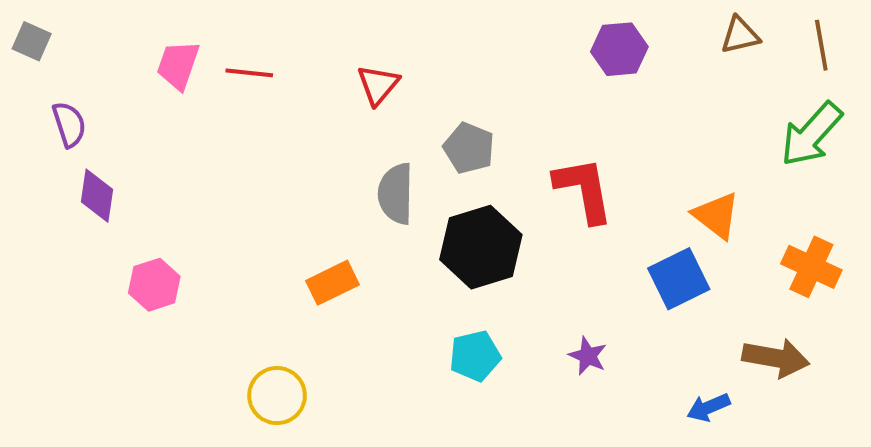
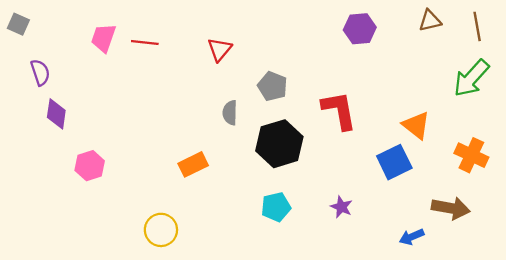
gray semicircle: (396, 194) -> (230, 113), size x0.7

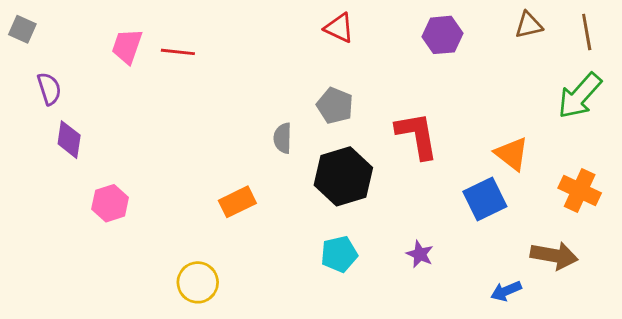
red triangle: (220, 49) -> (339, 28), moved, turned -45

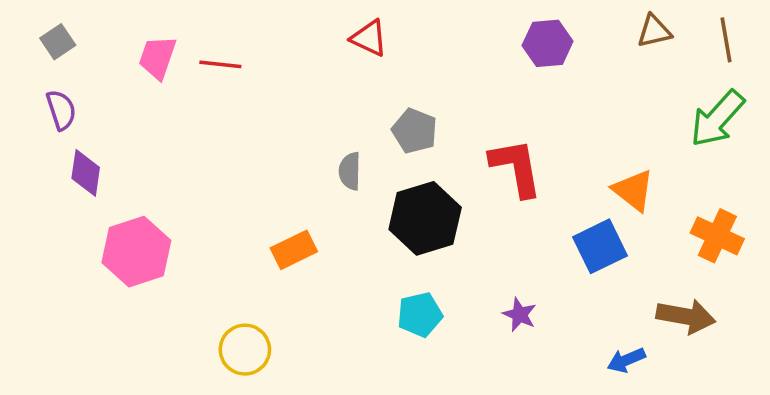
red triangle: (339, 28) -> (369, 38), moved
gray square: (22, 29) -> (58, 42), moved, turned 32
pink hexagon: (110, 203) -> (136, 252), size x1.5

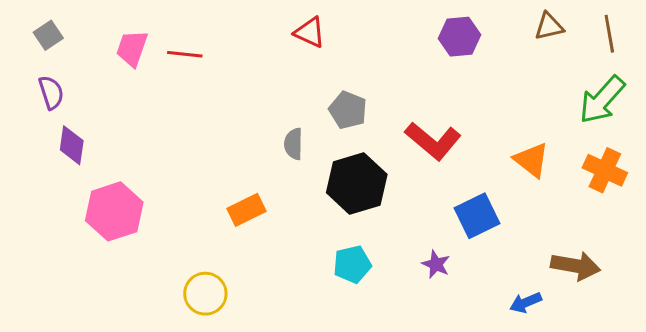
red L-shape: (516, 168) -> (433, 141), turned 140
orange cross: (717, 236) -> (605, 170), moved
blue square: (600, 246) -> (477, 216), moved

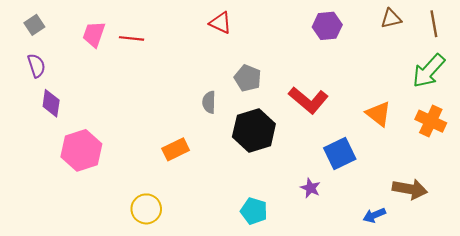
cyan pentagon: (352, 264) -> (254, 211), moved, turned 30

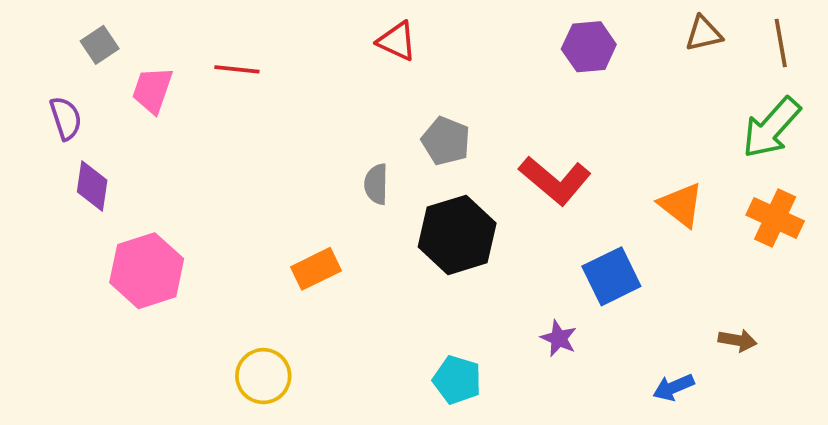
gray square: (34, 25) -> (100, 45), moved
pink trapezoid: (94, 34) -> (152, 90), moved
brown arrow: (410, 189) -> (737, 340), size x0.6

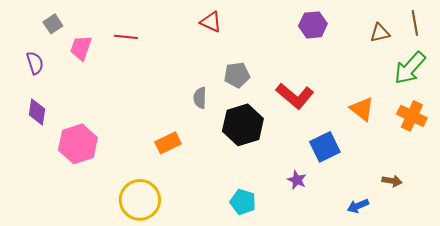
brown triangle: (704, 34) -> (380, 33), moved
gray pentagon: (446, 141) -> (237, 75), turned -30
purple diamond: (92, 186) -> (37, 112), moved
yellow circle: (263, 376) -> (140, 200), size x1.4

